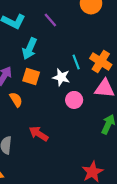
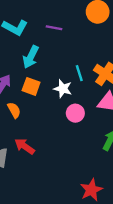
purple line: (50, 20) -> (54, 28), turned -40
red arrow: (39, 134) -> (25, 146), moved

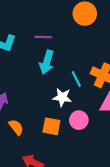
cyan arrow: (31, 57) -> (47, 62), moved
orange square: (31, 86) -> (51, 126), moved

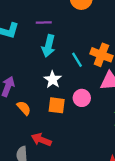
white star: (62, 97) -> (53, 80), moved, turned 30

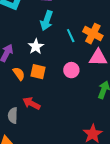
white star: (53, 80) -> (36, 46), moved
orange square: (57, 105) -> (38, 72), moved

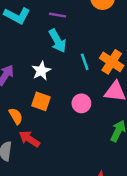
cyan arrow: (47, 21) -> (57, 41), turned -54
orange semicircle: (19, 74) -> (16, 116), moved

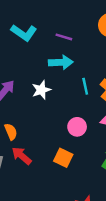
cyan arrow: (57, 41) -> (61, 62), turned -70
orange square: (41, 101) -> (63, 158), moved

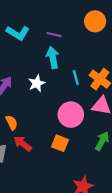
cyan arrow: (61, 62) -> (53, 58), turned -95
pink circle: (77, 127) -> (71, 115), size x1.5

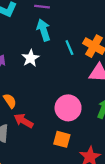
pink circle: (71, 115) -> (68, 108), moved
orange square: (60, 143) -> (62, 139), moved

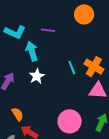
cyan arrow: (44, 30) -> (32, 51), moved

